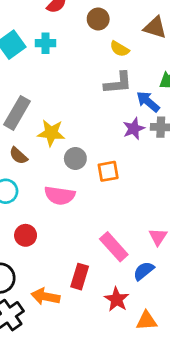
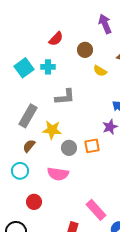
gray L-shape: (118, 83) -> (65, 97), moved
brown semicircle: (18, 156) -> (29, 146), turned 88
orange square: (108, 171) -> (92, 146), moved

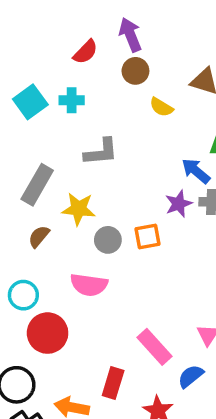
purple arrow: (105, 24) -> (130, 35), moved
cyan circle: (20, 171) -> (23, 295), moved
red circle: (34, 202) -> (48, 333), size x1.5

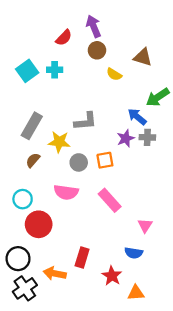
gray L-shape: (101, 152) -> (86, 121), moved
pink rectangle: (154, 347) -> (110, 200), moved
blue semicircle: (191, 376) -> (134, 253), turned -132

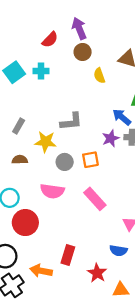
yellow semicircle: (114, 74) -> (99, 76), turned 40
gray rectangle: (32, 126) -> (19, 126), size x0.6
brown semicircle: (33, 160) -> (20, 160), turned 48

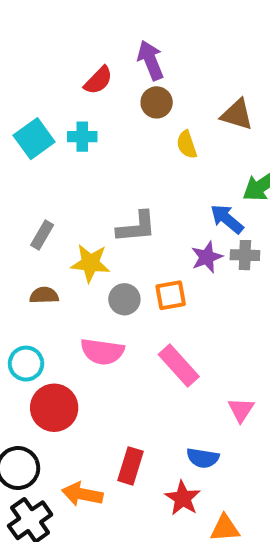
blue semicircle: (118, 251) -> (203, 458), moved

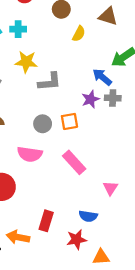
yellow semicircle: (187, 145) -> (79, 34), turned -133
yellow star: (90, 263) -> (26, 62), moved
red star: (183, 498) -> (76, 239), turned 30

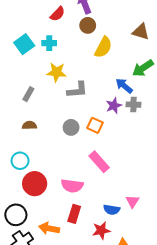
brown triangle: (108, 16) -> (141, 32), moved
yellow semicircle: (79, 34) -> (103, 47), size x1.5
orange square: (69, 121) -> (95, 125), turned 35
pink semicircle: (30, 154) -> (72, 186), moved
pink triangle: (110, 188) -> (132, 201), moved

